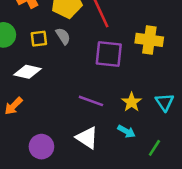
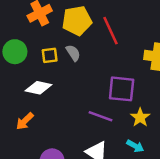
purple square: (109, 54) -> (122, 89), moved

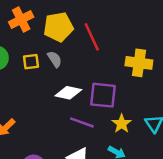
white diamond: (38, 88) -> (68, 93), moved

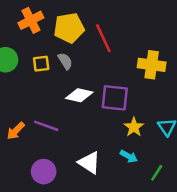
purple line: (82, 122) -> (46, 126), moved

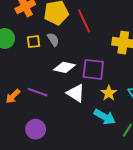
cyan arrow: (129, 156) -> (105, 117), size x1.5
white triangle: (89, 163) -> (76, 93), moved

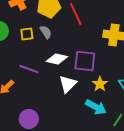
purple line: (38, 92) -> (29, 69), moved
white triangle: (76, 93) -> (68, 84), turned 42

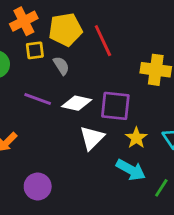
yellow square: (27, 34) -> (35, 50), moved
purple line: (29, 69) -> (38, 99), moved

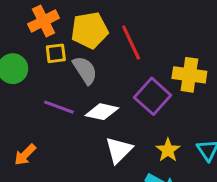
gray semicircle: (61, 66) -> (85, 70), size x1.4
purple square: (115, 106) -> (153, 96), moved, turned 36

